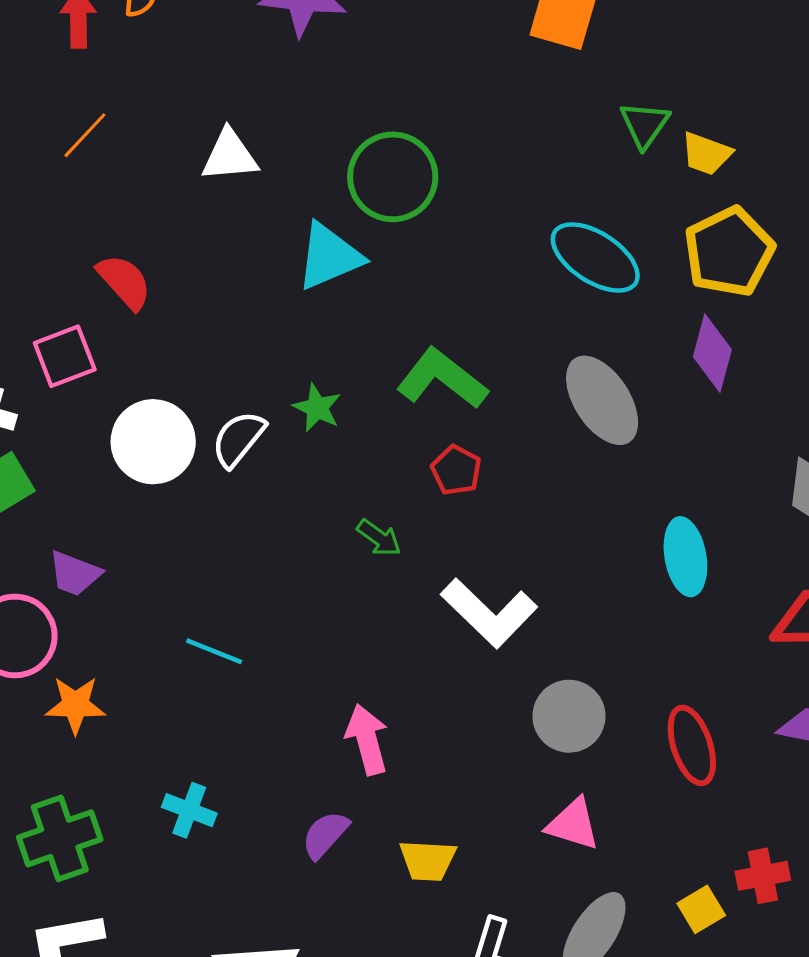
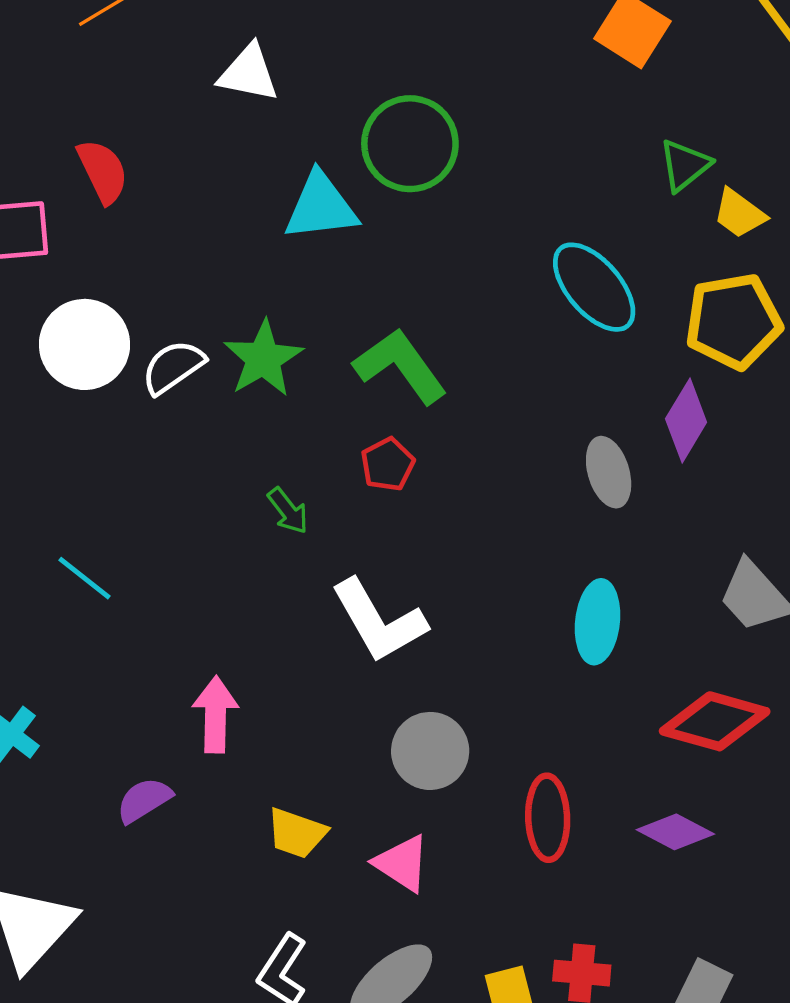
gray ellipse: (602, 400) -> (609, 472), moved, size x0.7
green star: (317, 408) -> (263, 359), size x1.5
yellow trapezoid: (428, 860) -> (297, 833), moved

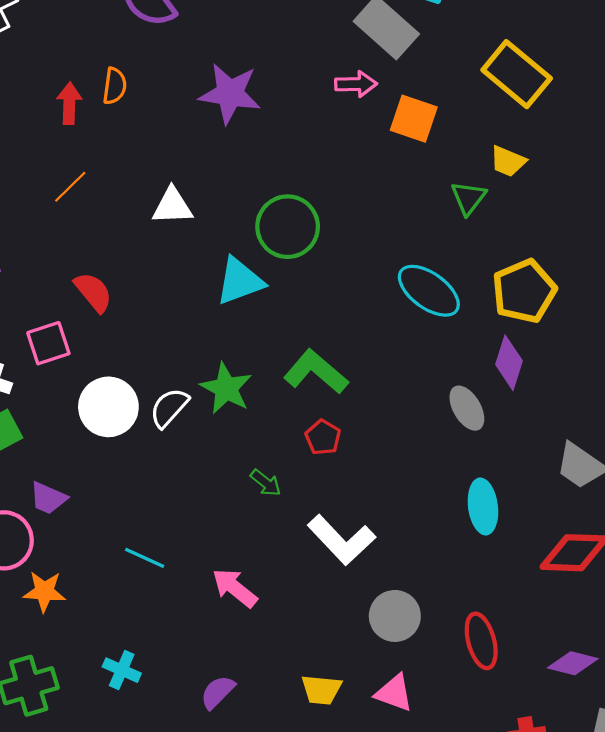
yellow trapezoid: (739, 214) -> (508, 161), moved
pink arrow: (215, 715) -> (235, 588), moved, turned -39
purple diamond: (675, 832) -> (573, 663), moved

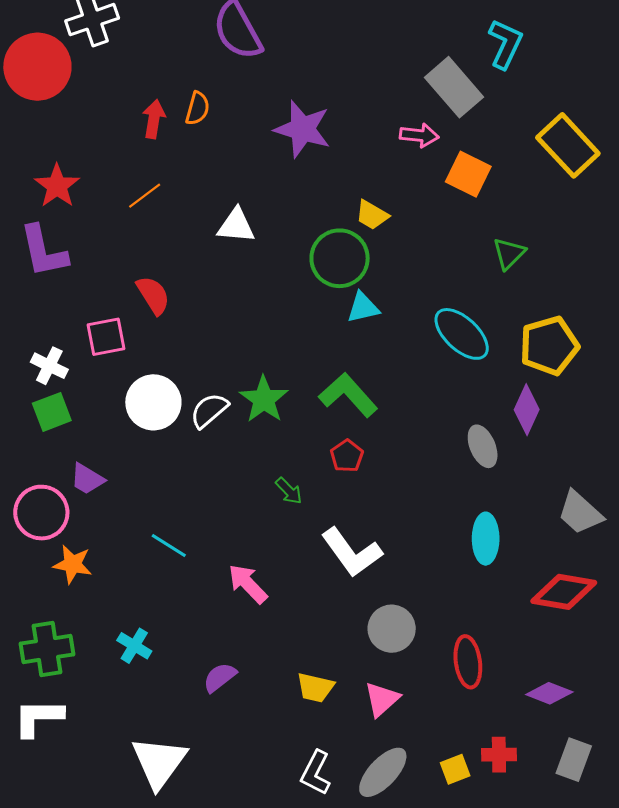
yellow trapezoid: (508, 161) -> (372, 215), moved
cyan triangle: (240, 281) -> (363, 308), moved, size x0.7
pink triangle: (394, 693) -> (382, 699), turned 51

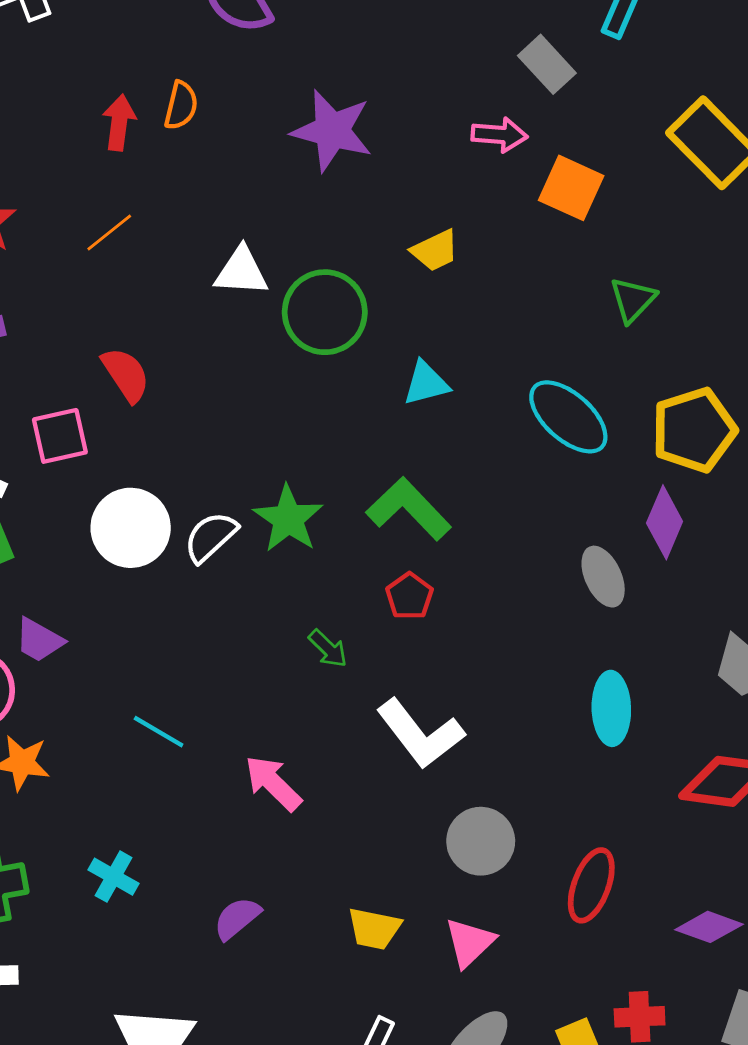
gray rectangle: (454, 87) -> (547, 64), size x0.7
yellow trapezoid: (372, 215) -> (435, 250), turned -54
green circle: (340, 258) -> (325, 312), moved
red ellipse: (468, 662) -> (591, 885), turned 30

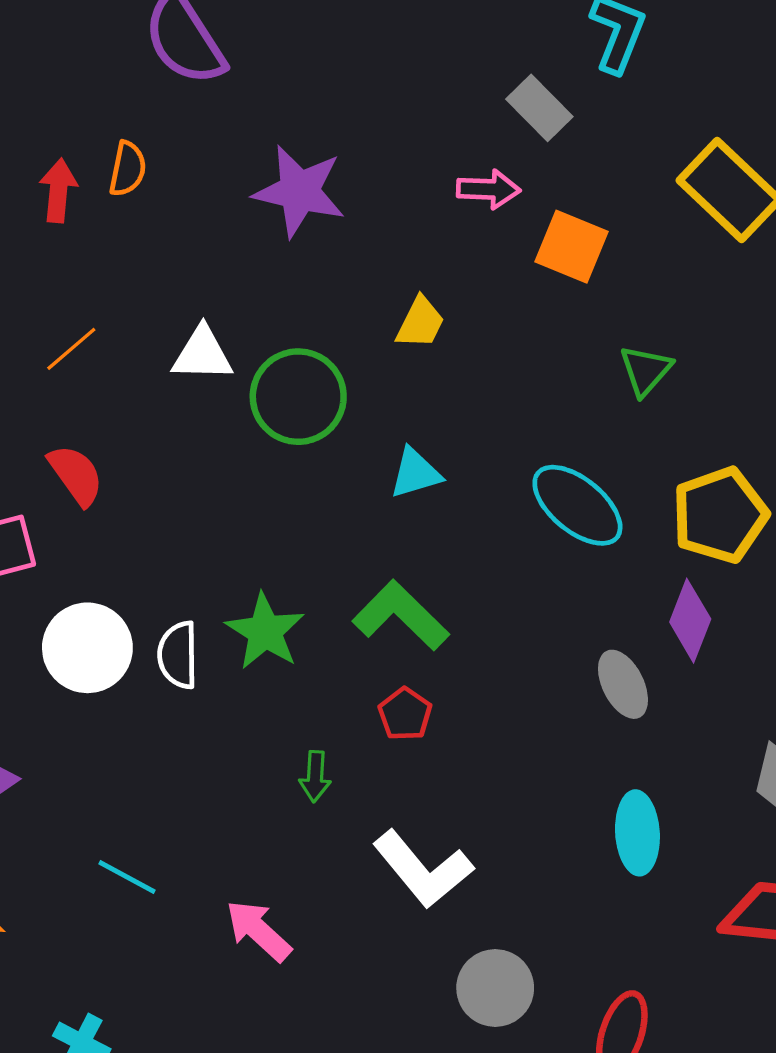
orange line: (109, 232) -> (71, 349), moved
yellow trapezoid: (435, 250) -> (420, 323), turned -36
white semicircle: (211, 537) -> (178, 655), turned -46
green arrow: (328, 649) -> (315, 776), turned 51

